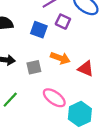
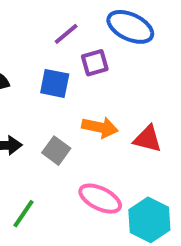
purple square: (63, 22) -> (95, 63), turned -32
gray square: (34, 67) -> (56, 151), turned -32

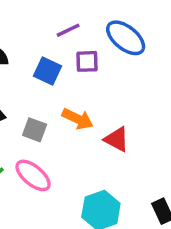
gray square: (56, 151) -> (35, 130), turned -30
pink ellipse: (100, 199) -> (33, 175), moved

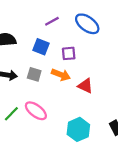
purple square: (87, 61) -> (69, 53), moved
gray square: (35, 130) -> (34, 74), moved

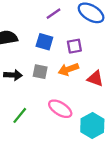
orange arrow: (61, 75) -> (68, 69), turned 144
pink ellipse: (36, 111) -> (60, 109), moved

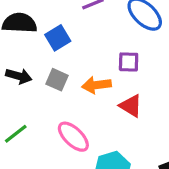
blue square: (44, 42) -> (58, 38), moved, turned 30
purple square: (74, 46) -> (129, 62), moved

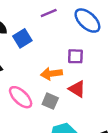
gray square: (57, 80) -> (50, 101), moved
pink ellipse: (73, 137) -> (21, 97), moved

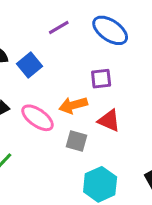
pink ellipse: (21, 97) -> (38, 118), moved

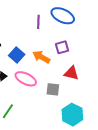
purple line: (59, 28) -> (38, 22), moved, turned -48
blue square: (29, 65) -> (17, 55), moved
orange arrow: (73, 105) -> (41, 57), moved, turned 54

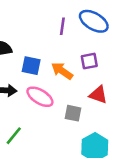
blue square: (17, 55) -> (31, 66), turned -35

